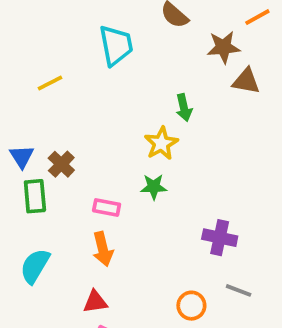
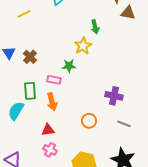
green star: (154, 187) -> (69, 66), moved
green rectangle: (35, 196) -> (30, 91), moved
orange circle: (191, 306) -> (89, 121), moved

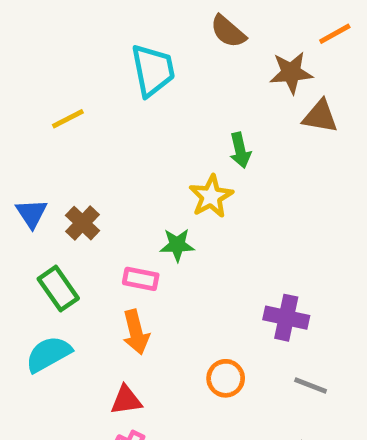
green rectangle: (30, 91) -> (58, 289), moved, turned -30
cyan semicircle: (16, 111) -> (49, 354), turned 30

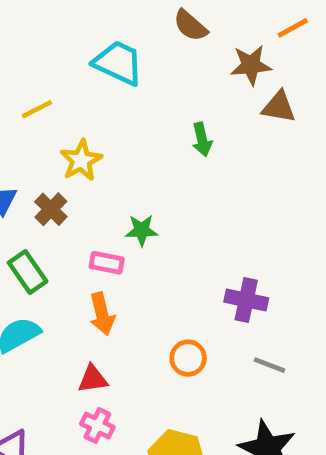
cyan trapezoid: (153, 70) -> (118, 63), turned -54
yellow star: (211, 196) -> (81, 160), moved

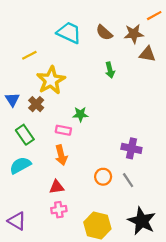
brown semicircle: (190, 26) -> (104, 33), moved
yellow star: (81, 160) -> (51, 80), size x1.4
gray line: (269, 365) -> (128, 180), moved, turned 35
pink cross: (97, 425) -> (59, 210), turned -35

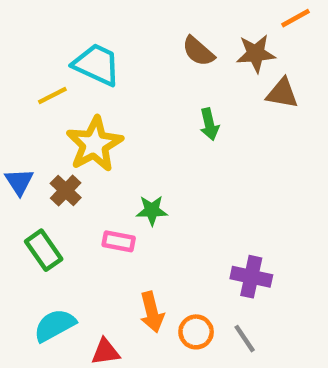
cyan trapezoid: (69, 33) -> (97, 65), moved
orange arrow: (61, 155) -> (152, 312), moved
cyan semicircle: (20, 165) -> (55, 325), moved

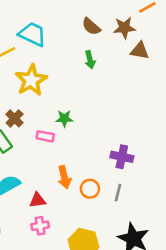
green arrow: (209, 124) -> (90, 60), moved
brown cross: (66, 191) -> (15, 118), moved
gray line: (245, 339) -> (118, 193), turned 48

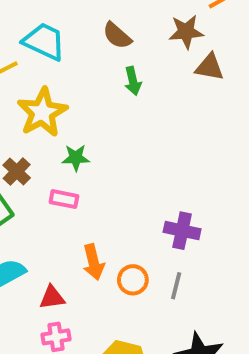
brown semicircle: (91, 27) -> (117, 36), moved
green star: (64, 118) -> (76, 158), moved

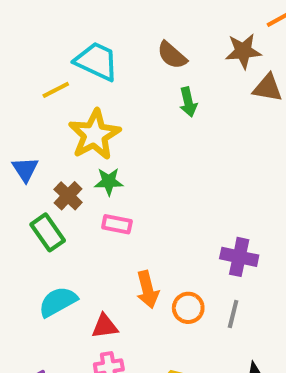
green star: (76, 158) -> (109, 182), moved

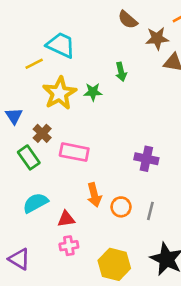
brown semicircle: (172, 55) -> (128, 20), moved
green star: (109, 182) -> (93, 92), moved
pink rectangle: (117, 224) -> (74, 152), size x1.5
purple cross: (239, 257) -> (146, 159), moved

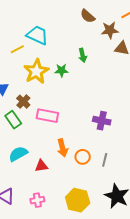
pink cross: (69, 246) -> (37, 200), moved

